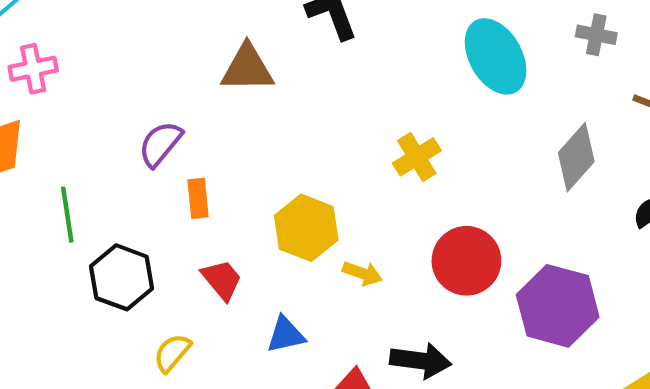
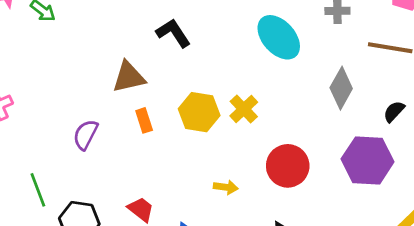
orange rectangle: (198, 198) -> (144, 120), moved
yellow hexagon: (306, 228) -> (199, 112), moved
purple hexagon: (558, 306) -> (368, 160), moved

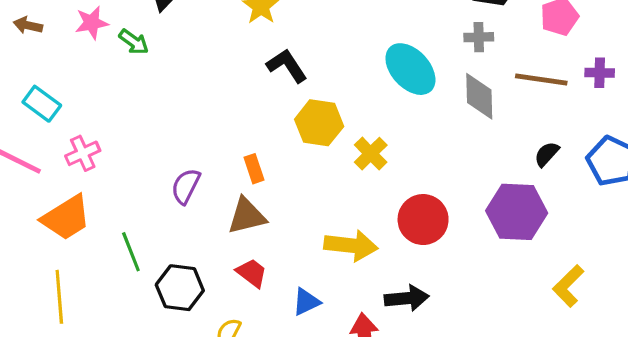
brown triangle: (129, 77) -> (247, 216), moved
gray diamond: (341, 88) -> (479, 96), moved, turned -30
yellow hexagon: (199, 112) -> (319, 123), moved
yellow arrow: (226, 187) -> (351, 245), size x1.8

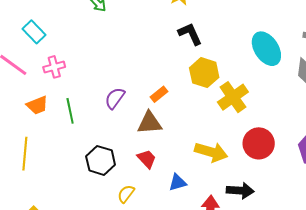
yellow cross: (371, 154) -> (233, 97), size x1.4
orange rectangle: (254, 169) -> (159, 94), turned 60
orange trapezoid: (66, 218) -> (37, 105), size x0.7
green line: (131, 252) -> (70, 111), moved

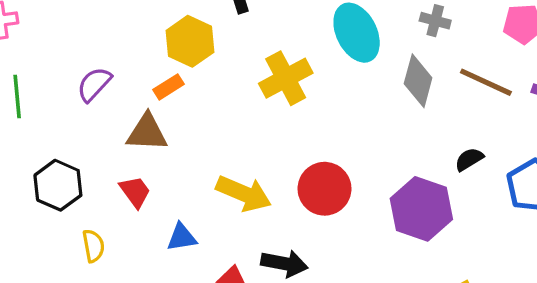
yellow hexagon: (204, 73) -> (190, 41), moved
yellow cross: (233, 97) -> (286, 78), moved
yellow semicircle: (126, 194) -> (93, 246), turned 126

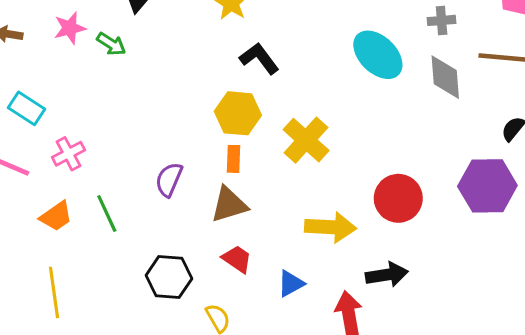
yellow cross: (286, 78) -> (306, 140), moved
orange rectangle: (169, 87) -> (233, 159), turned -36

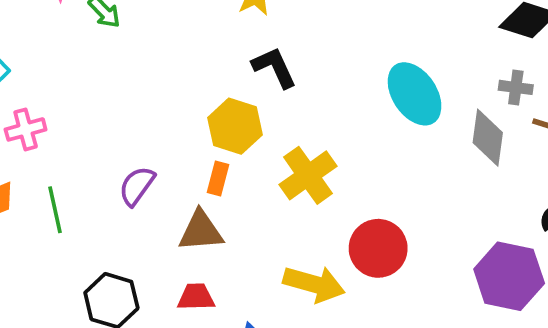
gray cross: (442, 20) -> (516, 87), moved
red circle: (398, 198) -> (378, 248), moved
red trapezoid: (237, 259) -> (196, 297), turned -48

